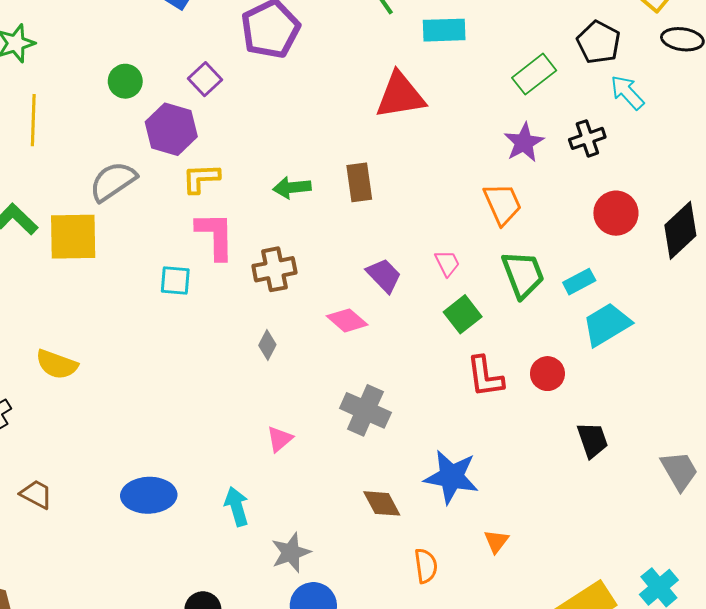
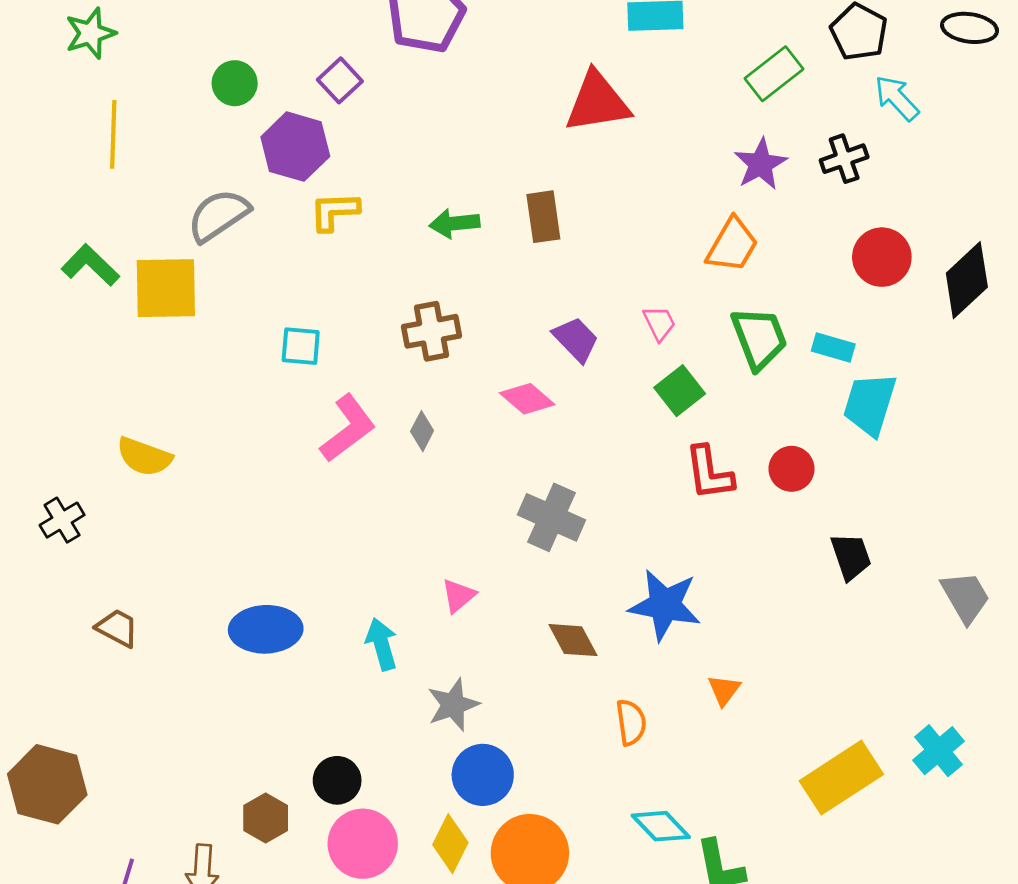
orange trapezoid: (502, 204) -> (732, 245), turned 54
pink L-shape: (215, 236) -> (348, 428), moved, turned 54
cyan rectangle: (579, 282) -> (833, 347), turned 44
cyan trapezoid: (607, 325) -> (870, 404), turned -42
pink triangle: (280, 439) -> (458, 596), moved

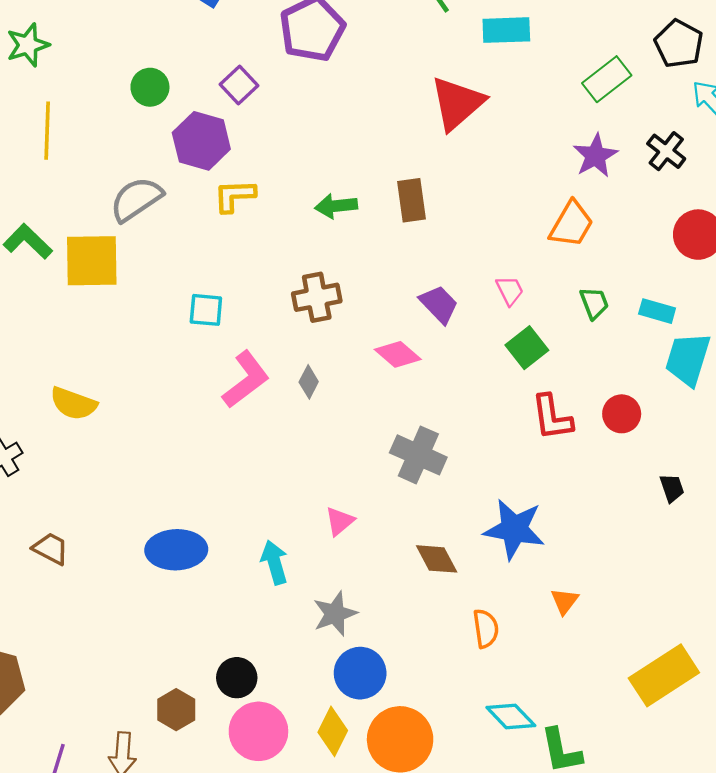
red triangle: (597, 102) -> (457, 103), turned -32
black cross: (844, 159) -> (666, 151), turned -33
green trapezoid: (759, 338) -> (594, 303), size x0.6
black trapezoid: (851, 556) -> (672, 488), size x0.7

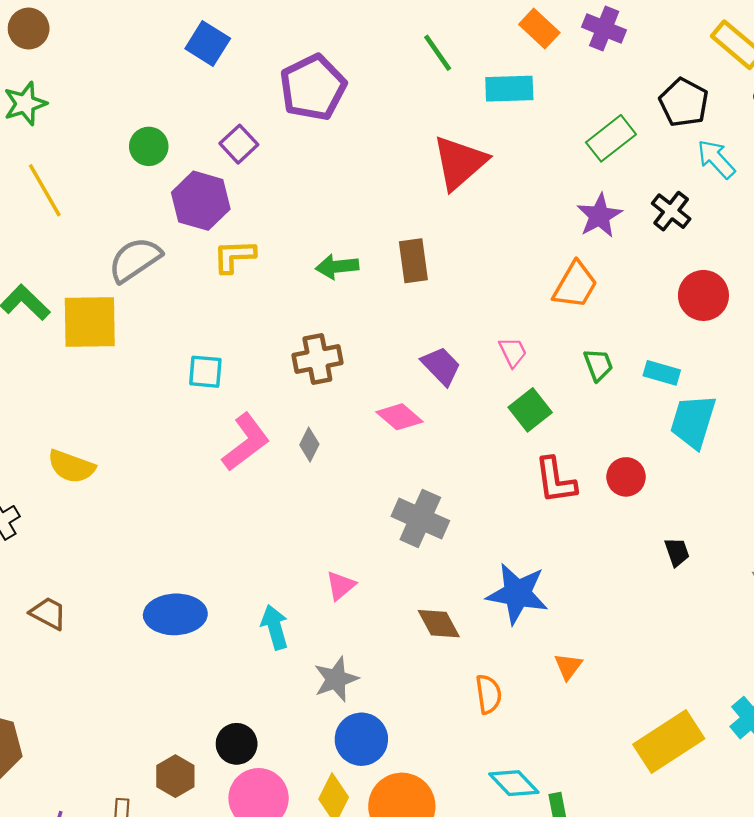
yellow line: (47, 131) -> (45, 190), turned -32

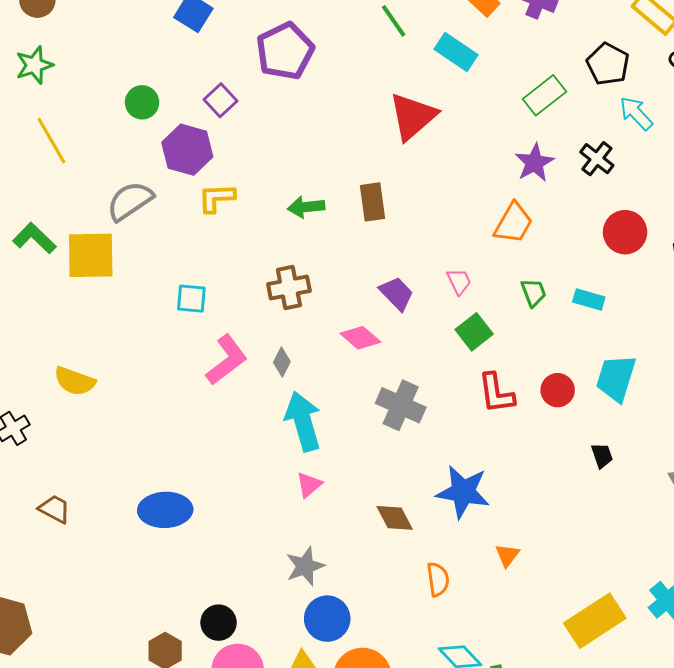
cyan rectangle: (509, 89) -> (456, 52), turned 36
cyan trapezoid: (693, 421) -> (616, 378), moved
gray cross: (420, 518) -> (401, 405), moved
cyan arrow: (275, 627) -> (303, 421), moved, size x1.5

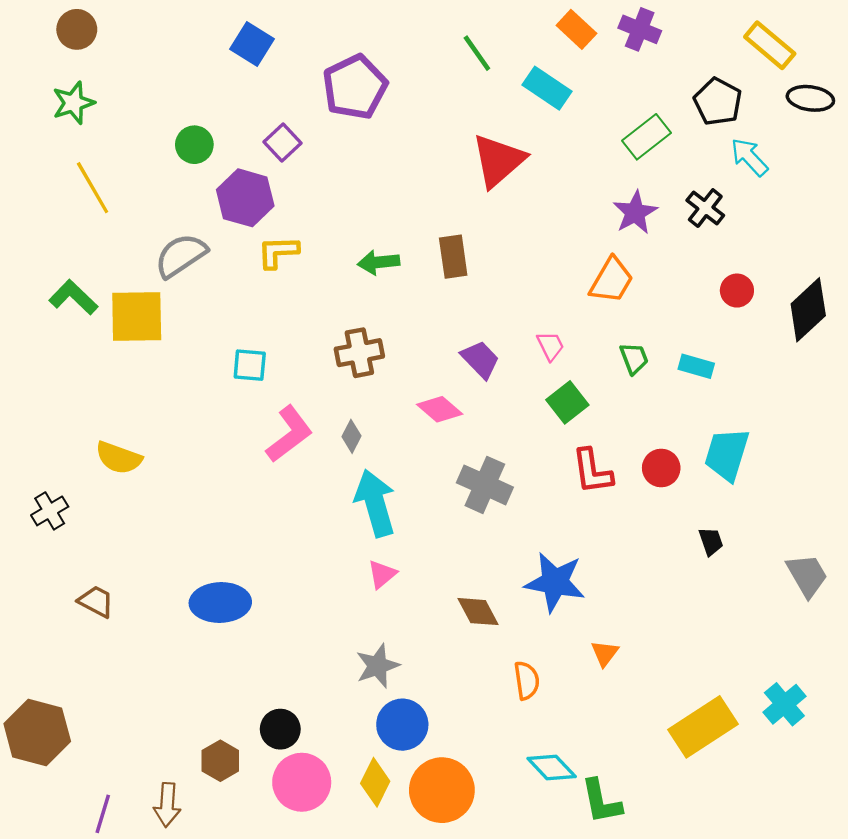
red circle: (625, 232) -> (737, 291), size x0.7

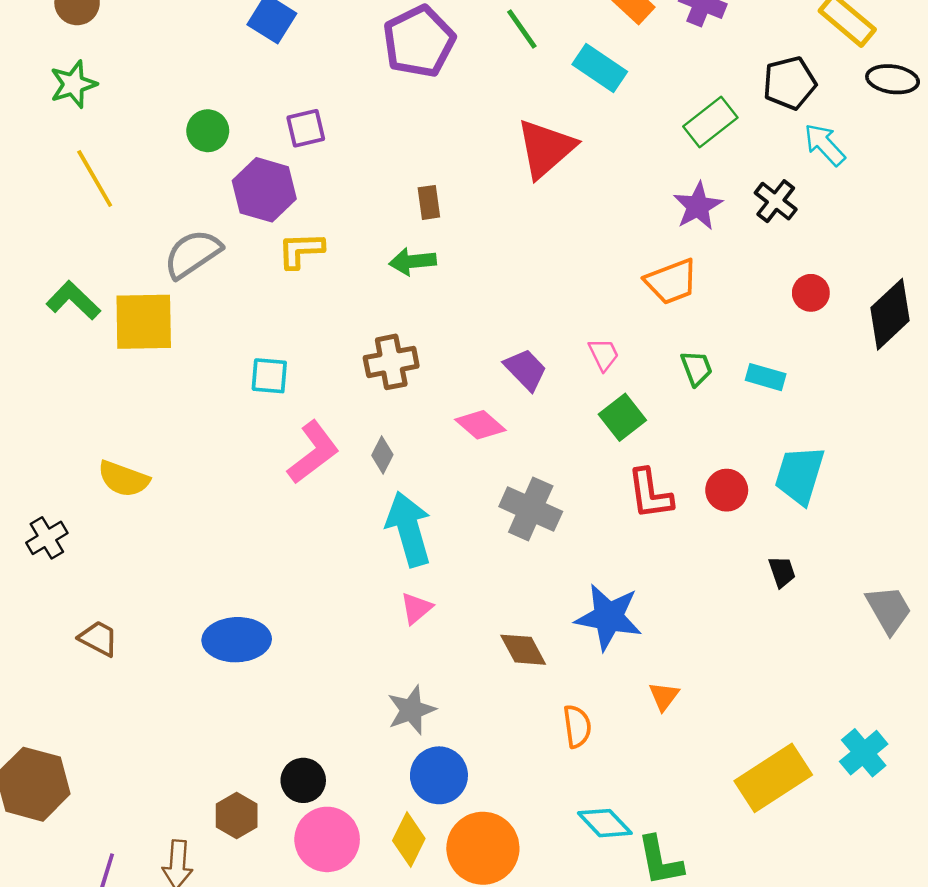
purple pentagon: (355, 87) -> (419, 42), moved
black pentagon: (718, 102) -> (789, 83), turned 30
purple square: (283, 142) -> (306, 128), turned 30
brown rectangle: (453, 257) -> (429, 202), moved, size x0.7
orange trapezoid: (611, 280) -> (671, 282), turned 39

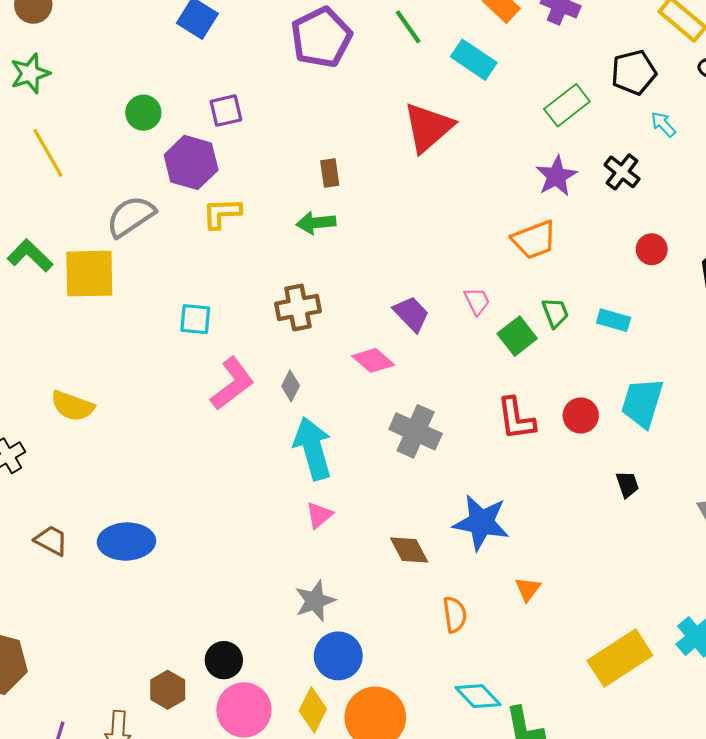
cyan arrow: (825, 145) -> (663, 124), size x0.7
green square: (622, 417) -> (517, 336), moved
blue ellipse: (237, 640) -> (126, 542), moved

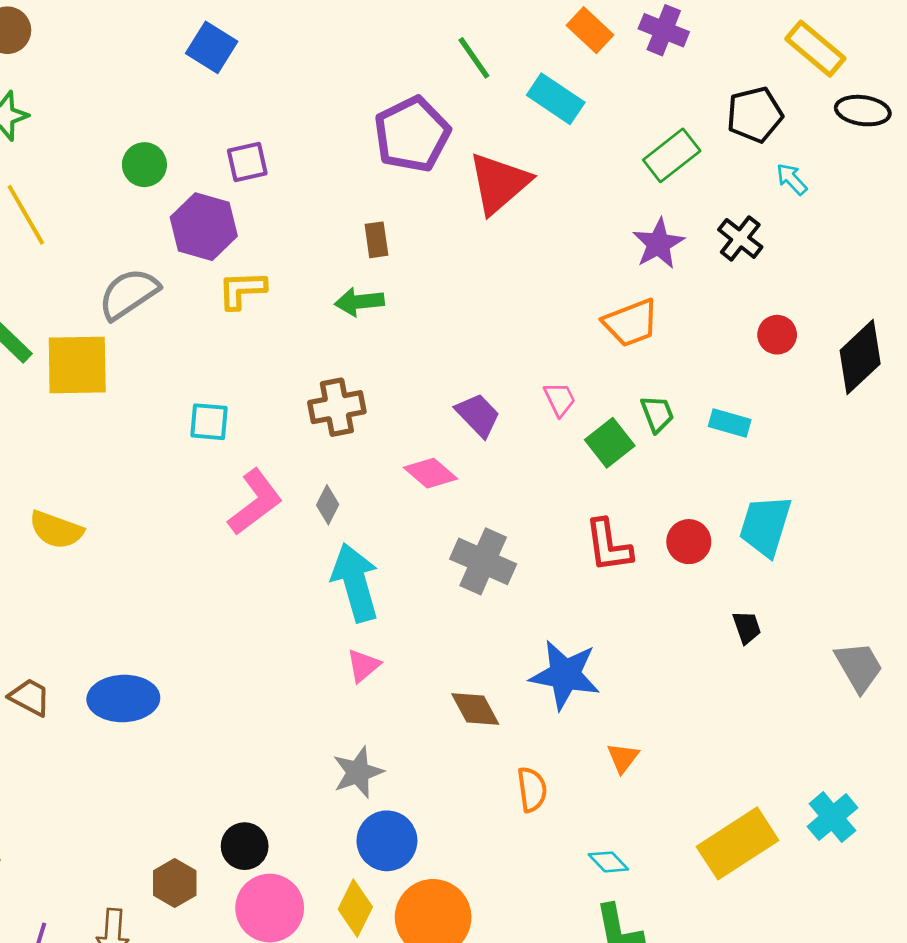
purple pentagon: (321, 37) -> (412, 134), moved
cyan diamond: (478, 696) -> (608, 862), moved, size x0.7

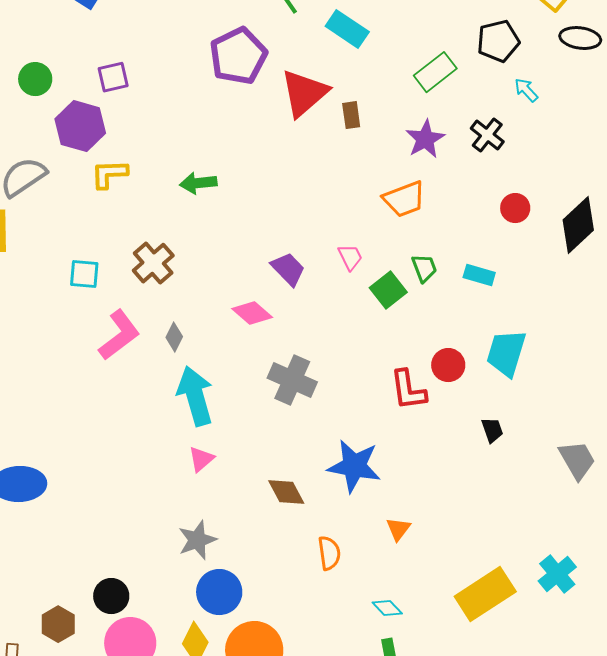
brown rectangle: (376, 240) -> (351, 115), moved
brown cross: (337, 407) -> (153, 263), moved, turned -30
red L-shape: (608, 546) -> (408, 390), moved

